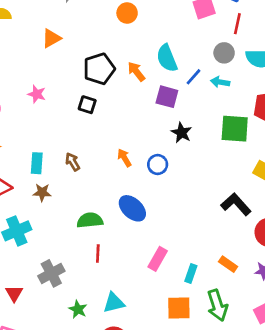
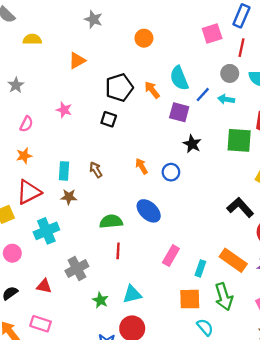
orange rectangle: (228, 264) -> (233, 260), size x1.6
red triangle: (14, 293) -> (44, 286), turned -49

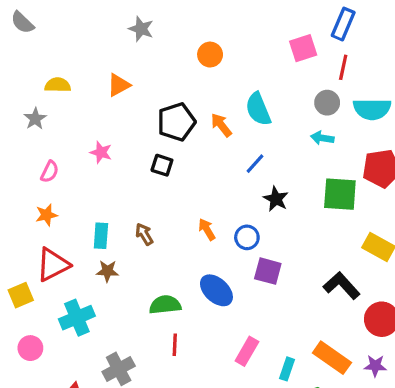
yellow semicircle: (32, 39) -> (58, 85), moved
blue line: (203, 95) -> (255, 164), moved
purple square: (179, 112) -> (268, 271), moved

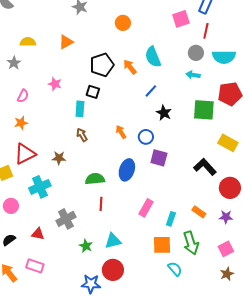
cyan rectangle: (101, 236) -> (80, 109), moved
blue ellipse: (216, 290) -> (127, 170), turned 65
orange rectangle: (332, 358) -> (199, 212), size x0.6

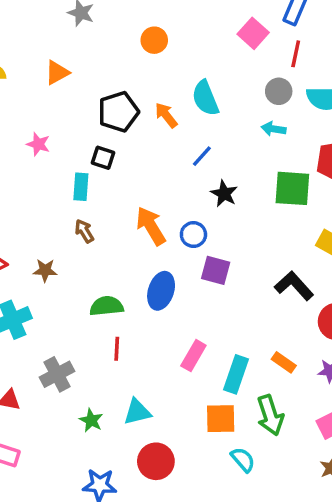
pink square: (181, 19) -> (253, 33), turned -30
orange arrow: (121, 132) -> (151, 226), size x1.6
cyan rectangle: (171, 219) -> (236, 374), size x1.5
red circle: (113, 270) -> (156, 461), moved

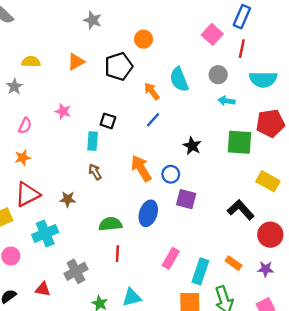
gray circle: (279, 91) -> (218, 75), moved
black pentagon: (118, 112) -> (119, 66), moved
blue line: (202, 156) -> (153, 120), moved

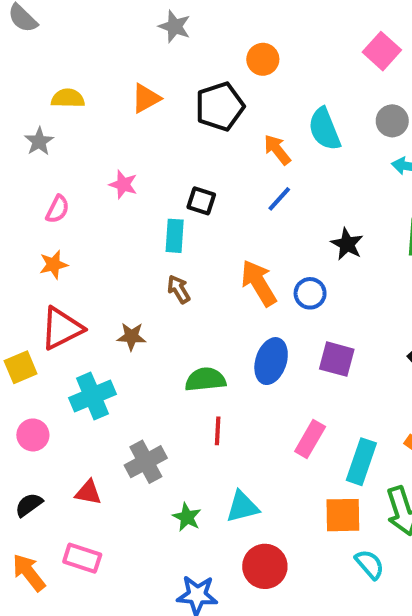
purple square: (186, 199) -> (337, 359), moved

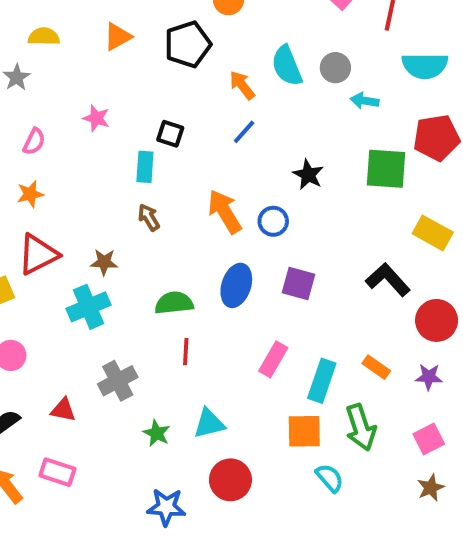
gray circle: (392, 121) -> (335, 68), moved
cyan cross: (92, 396) -> (89, 307), moved

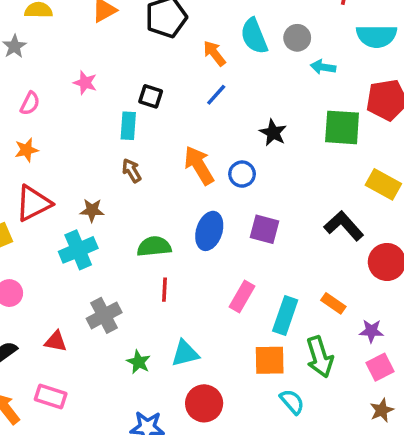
purple star: (429, 377) -> (371, 331), moved

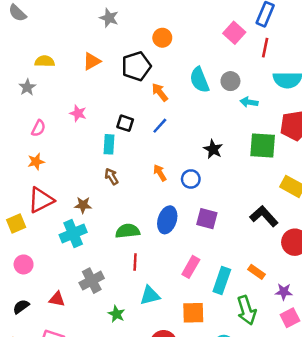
orange arrow: (214, 53) -> (160, 92), moved
blue line: (216, 95) -> (160, 126), moved
orange arrow: (199, 165) -> (160, 173), size x0.6
cyan triangle: (185, 353) -> (150, 295), moved
orange square: (270, 360) -> (193, 313), moved

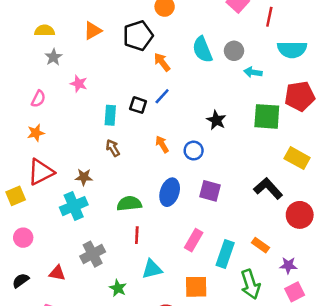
gray star: (27, 87) -> (53, 57), moved
black square: (125, 123) -> (138, 105), moved

